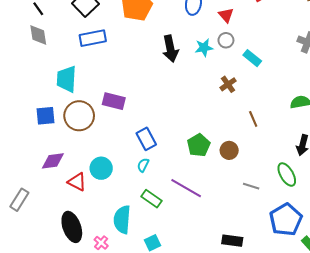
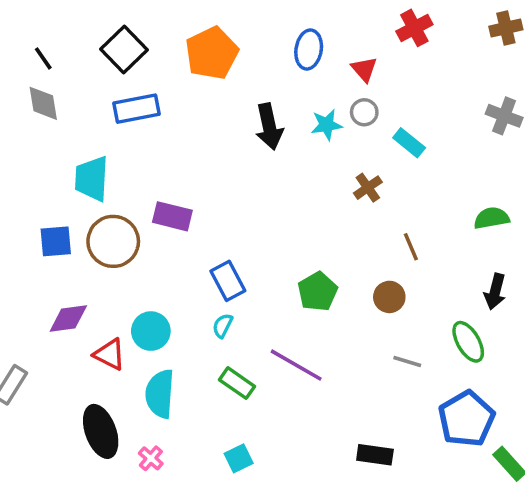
brown circle: (229, 150) -> (389, 297), moved
cyan semicircle: (122, 220) -> (160, 394), moved

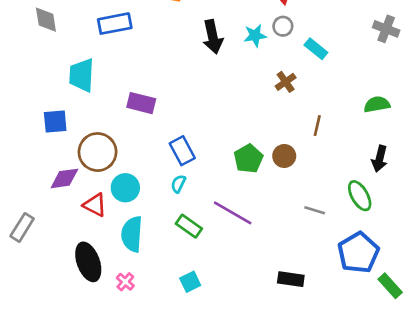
brown circle: (113, 241) -> (98, 152), moved
brown line: (411, 247) -> (317, 126), turned 36
brown circle: (389, 297) -> (284, 156), moved

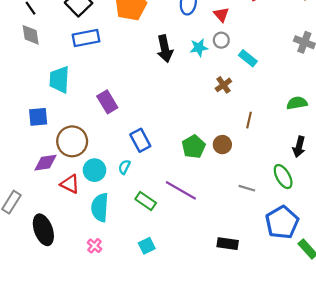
purple rectangle: (141, 103) -> (107, 102), turned 45
cyan semicircle: (178, 184) -> (124, 167), moved
black ellipse: (88, 262) -> (43, 230), moved

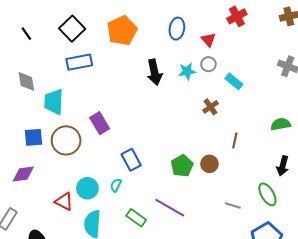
gray diamond: (31, 35) -> (26, 81), moved
brown circle: (72, 141) -> (66, 140), moved
purple diamond: (46, 163) -> (23, 174), moved

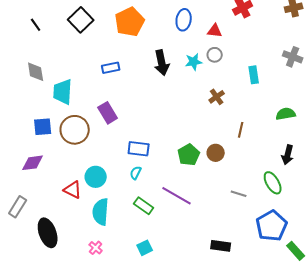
red triangle: (208, 40) -> (215, 31), turned -42
blue rectangle: (79, 62) -> (111, 68), moved, size x0.7
cyan rectangle: (234, 81) -> (254, 75), moved, turned 42
blue rectangle: (131, 160) -> (139, 149), turned -55
cyan semicircle: (116, 185) -> (136, 173), moved

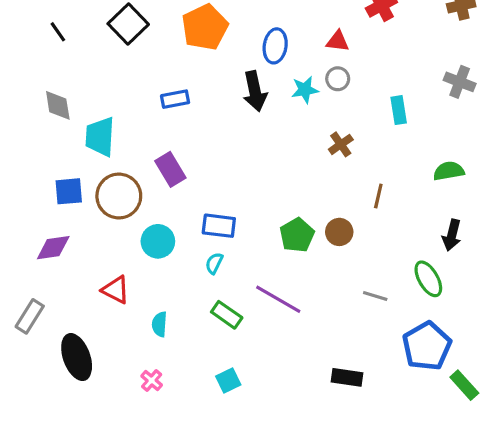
blue ellipse: (184, 20) -> (275, 46), moved
cyan circle: (96, 177) -> (158, 241), moved
cyan semicircle: (101, 212) -> (159, 324), size x0.6

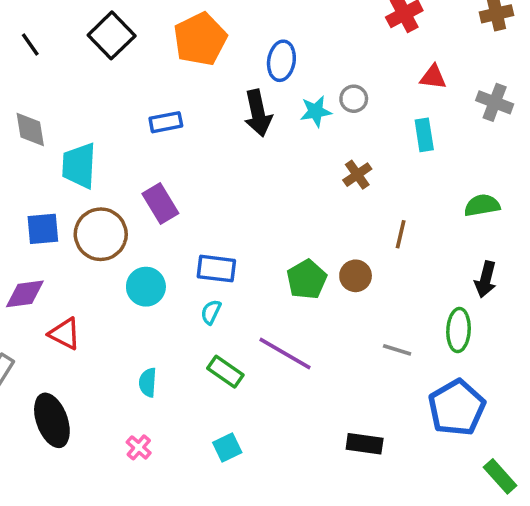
red triangle: (338, 41) -> (433, 77), moved
green ellipse: (428, 279) -> (459, 330), turned 33
red triangle: (116, 290) -> (65, 334), moved
green rectangle: (464, 385) -> (500, 476), moved

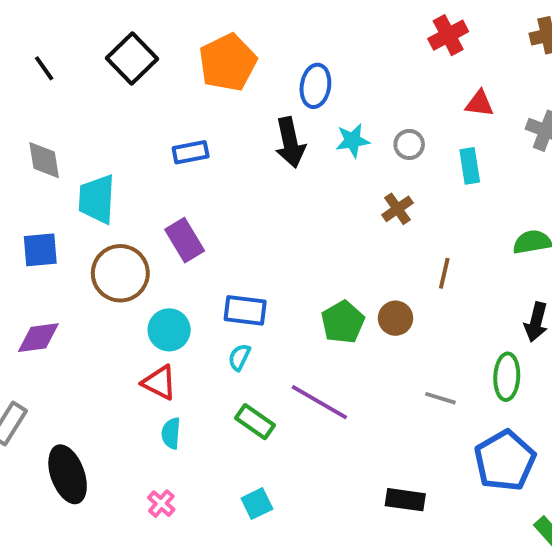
gray circle: (354, 99) -> (409, 144), moved
blue square: (43, 229) -> (40, 250), moved
red triangle: (65, 334) -> (159, 383), moved

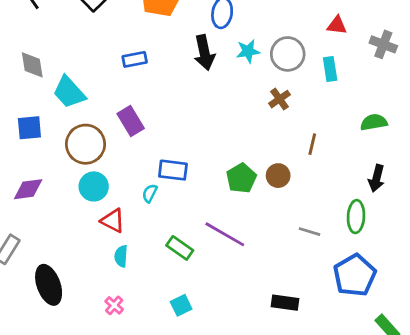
gray circle: (409, 144) -> (288, 54), size x1.6
cyan trapezoid: (97, 199) -> (69, 92), turned -45
cyan circle: (169, 330) -> (94, 186), moved
cyan semicircle: (239, 357) -> (150, 193), moved

